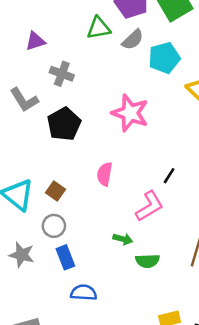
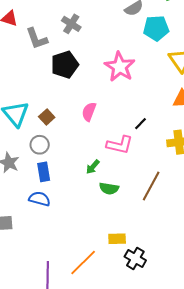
pink L-shape: (149, 206) -> (120, 145), turned 32
green arrow: (123, 239) -> (93, 167), turned 105
blue semicircle: (84, 293) -> (40, 199), moved

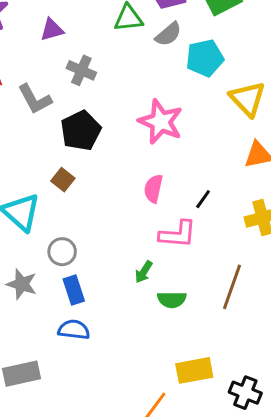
pink semicircle: (89, 112) -> (153, 189), moved
brown square: (47, 117) -> (63, 180), moved
yellow rectangle: (117, 239) -> (194, 370), size x1.4
black cross: (135, 259) -> (245, 393), moved

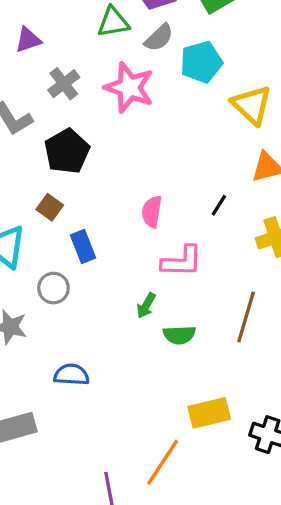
gray cross: (81, 70) -> (64, 84), turned 32
pink star: (161, 122) -> (129, 88), moved
black line: (203, 199) -> (219, 205), moved
blue rectangle: (74, 290) -> (83, 246), moved

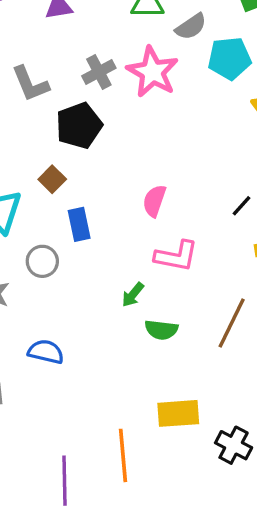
gray cross: (64, 84) -> (99, 72), moved
black line: (219, 205) -> (241, 206), moved
orange line: (163, 462) -> (123, 455), turned -48

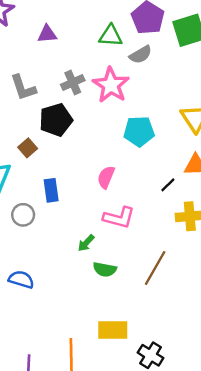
cyan pentagon: (230, 58) -> (139, 131), moved
brown square: (52, 179) -> (28, 148), moved

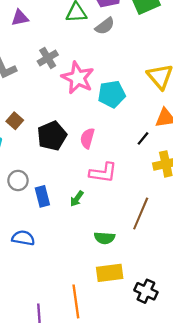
pink star: (111, 85) -> (78, 78), moved
black pentagon: (56, 120) -> (52, 136), moved
blue rectangle: (51, 190) -> (42, 196), moved
green semicircle: (105, 269) -> (105, 238), moved

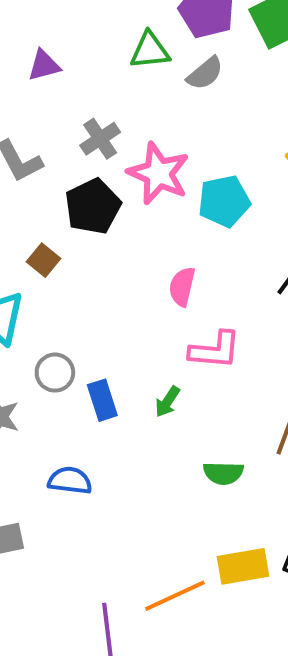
black pentagon: (52, 136) -> (93, 206), moved
yellow rectangle: (110, 273) -> (243, 566), moved
orange line: (76, 301) -> (175, 596), turned 76

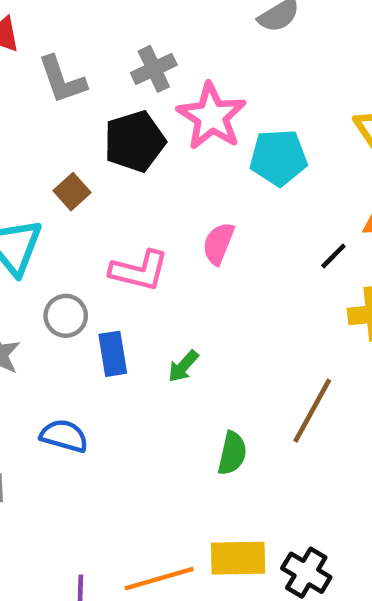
pink L-shape: (215, 350) -> (139, 271), moved
green semicircle: (223, 473) -> (232, 453), turned -87

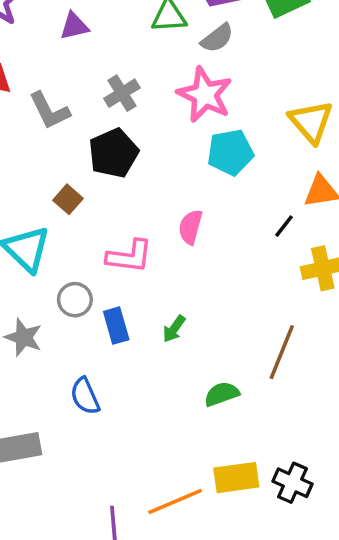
pink star: (212, 116) -> (205, 95), moved
blue semicircle: (64, 436) -> (85, 396), turned -123
green semicircle: (232, 453) -> (222, 394), turned -116

